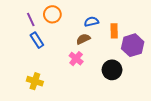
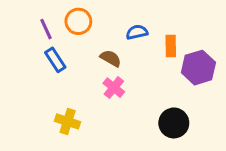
brown semicircle: (83, 39) -> (111, 58), moved, turned 56
black circle: (112, 70) -> (174, 123), moved
yellow cross: (35, 81) -> (68, 121), moved

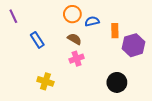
orange circle: (78, 21) -> (72, 14), moved
purple line: (46, 29) -> (13, 16), moved
pink cross: (114, 88) -> (77, 59), turned 32

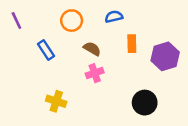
orange circle: (72, 14) -> (72, 21), moved
blue semicircle: (92, 21) -> (114, 17), moved
orange rectangle: (115, 31) -> (132, 44), moved

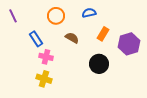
orange rectangle: (132, 44) -> (103, 34), turned 32
pink cross: (95, 73) -> (46, 57), moved, turned 32
black circle: (145, 103) -> (99, 64), moved

